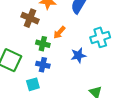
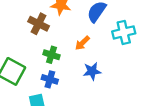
orange arrow: (59, 32) -> (82, 43), moved
cyan cross: (100, 37) -> (124, 32), moved

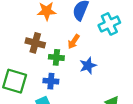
brown cross: (39, 24) -> (35, 43), moved
green cross: (51, 55) -> (56, 57), moved

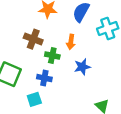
orange arrow: (74, 42) -> (71, 42), turned -32

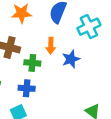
blue star: (82, 67) -> (71, 59), moved

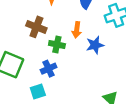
blue cross: (27, 88) -> (49, 69), turned -35

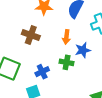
green cross: (57, 45) -> (67, 62), moved

